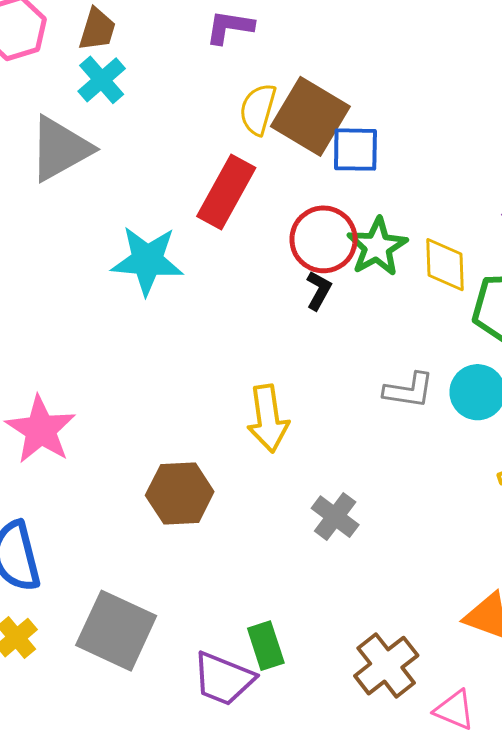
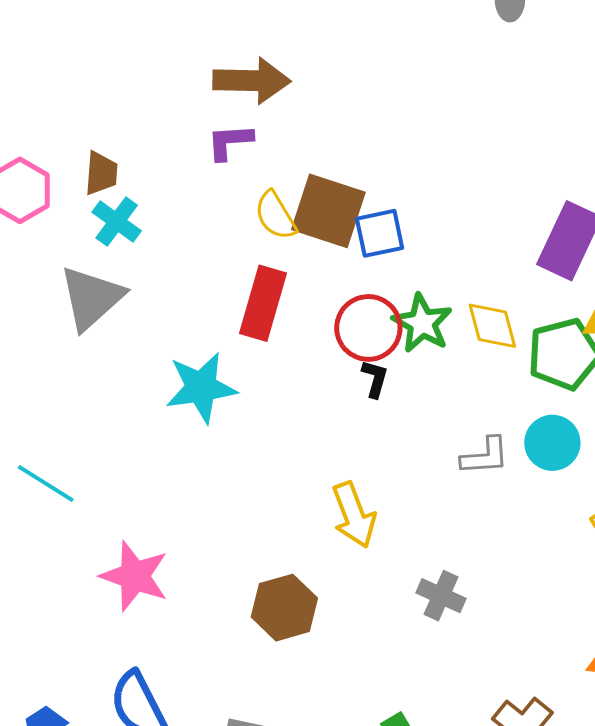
yellow semicircle: (258, 109) -> (276, 216), turned -34

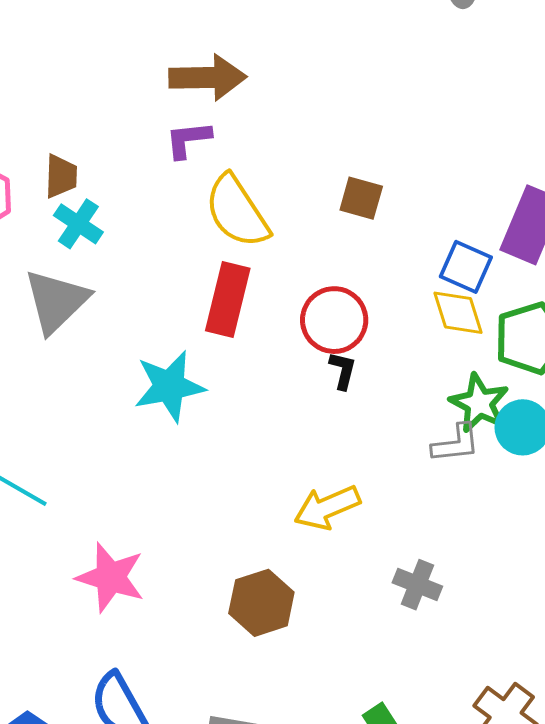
brown square: (328, 211) -> (361, 198), moved, size x0.6
yellow semicircle: (276, 216) -> (237, 211), size x1.5
blue square: (380, 233) -> (466, 267), moved, turned 38
green star: (422, 323) -> (479, 403), moved
yellow arrow: (354, 515) -> (327, 507), turned 90

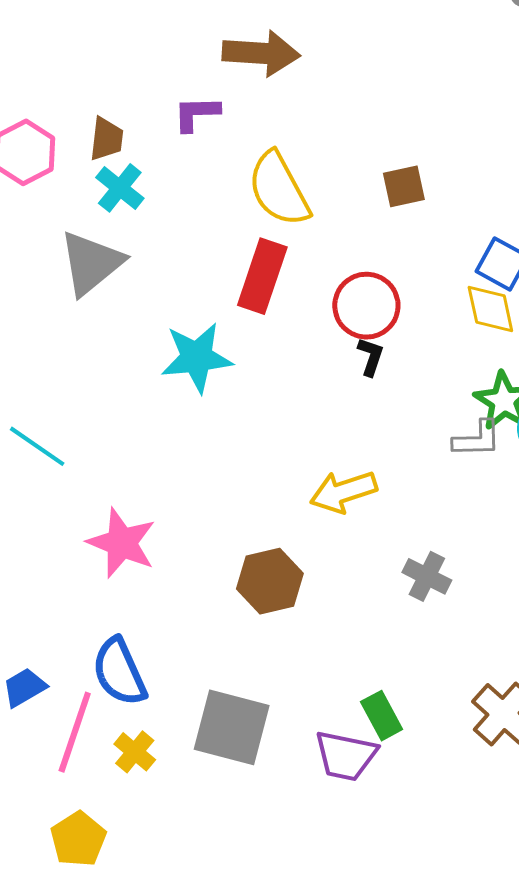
purple L-shape: (188, 140) -> (196, 114), moved
brown square: (361, 198) -> (404, 186), turned -33

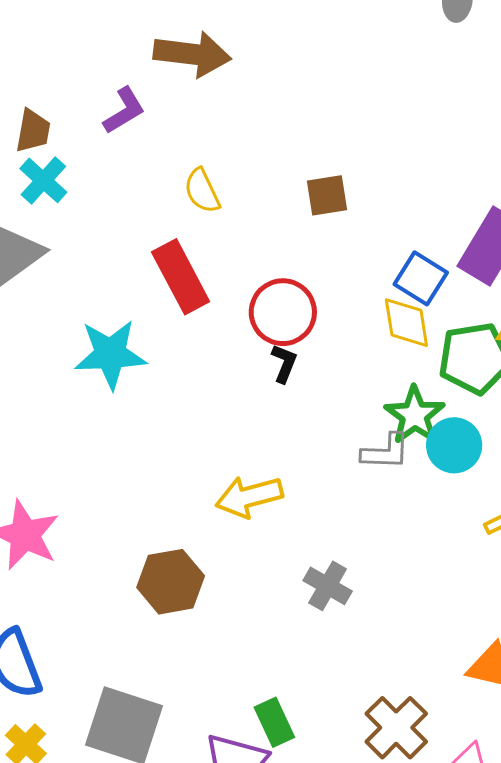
purple L-shape: (196, 114) -> (124, 111), turned 147
yellow semicircle: (279, 189) -> (202, 191), size x0.6
red rectangle: (262, 276) -> (181, 277), turned -50

